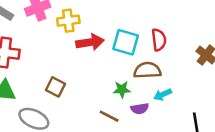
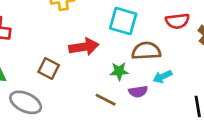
red semicircle: (159, 40) -> (177, 21), moved, turned 90
red arrow: (90, 42) -> (84, 47), moved

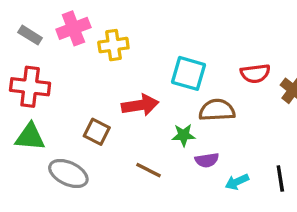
cyan arrow: (163, 77) -> (237, 182), moved
brown line: (106, 100) -> (148, 170), moved

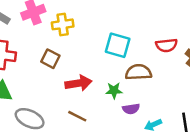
red arrow: (140, 105) -> (78, 83), moved
brown square: (97, 132) -> (50, 59), moved
brown line: (148, 170) -> (77, 116), moved

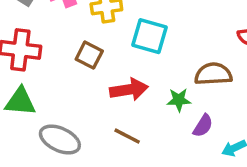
cyan square: (118, 45) -> (150, 36), moved
purple semicircle: (131, 109) -> (203, 126), turned -49

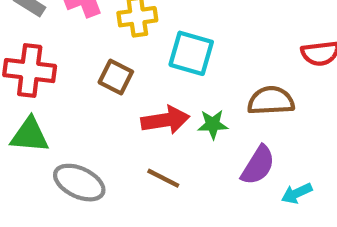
green star: (179, 100) -> (213, 124), moved
purple semicircle: (203, 126) -> (258, 165), size x1.4

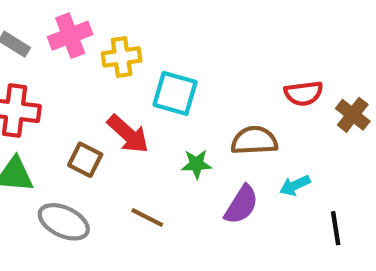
brown square: (116, 77) -> (85, 160), moved
red arrow: (165, 120) -> (128, 134), moved, turned 51
cyan arrow: (297, 193) -> (295, 185), moved

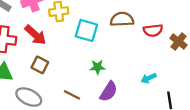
red arrow: (128, 134) -> (35, 35), moved
brown semicircle: (254, 140) -> (122, 19), moved
purple semicircle: (241, 205) -> (109, 91), moved

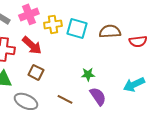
cyan square: (86, 30) -> (77, 28), moved
cyan arrow: (149, 78) -> (134, 84), size x1.5
purple semicircle: (109, 91) -> (98, 96), turned -66

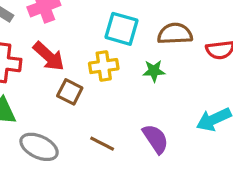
yellow cross: (53, 24) -> (104, 66), moved
brown square: (36, 72) -> (70, 92), moved
green star: (88, 74) -> (154, 71), moved

